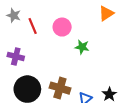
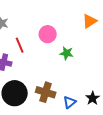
red line: (33, 26) -> (20, 45), moved

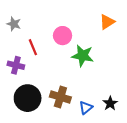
green star: (67, 53) -> (83, 56), size x1.5

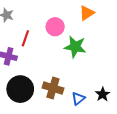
orange triangle: (107, 22) -> (87, 13), moved
red line: (33, 47) -> (25, 38), turned 42

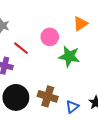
red line: (25, 38) -> (21, 48), turned -70

